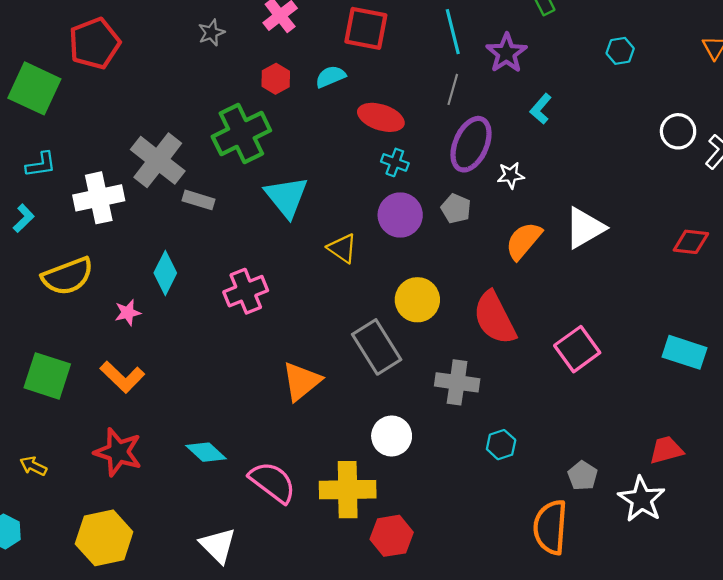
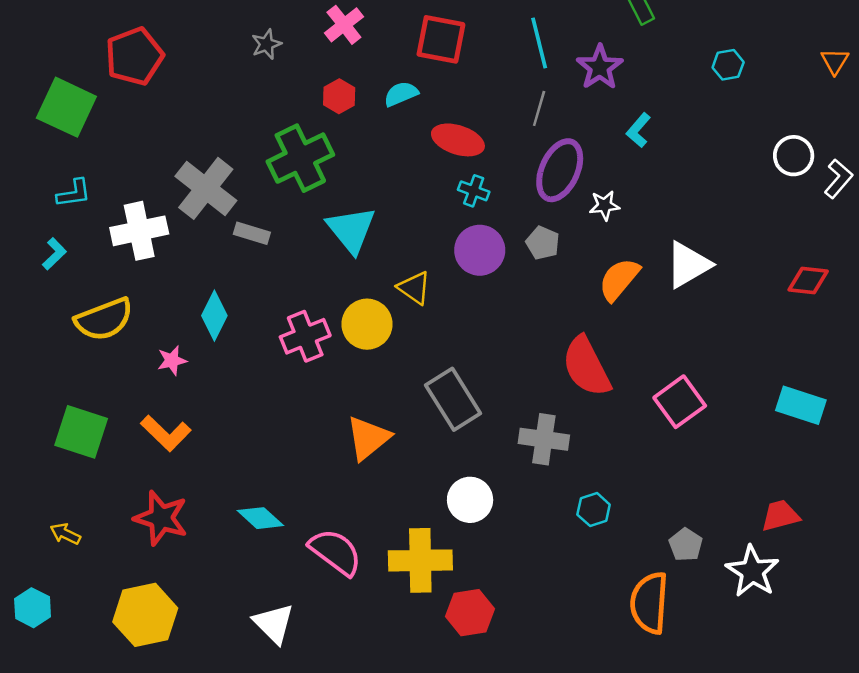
yellow circle: (417, 300) -> (367, 324), moved

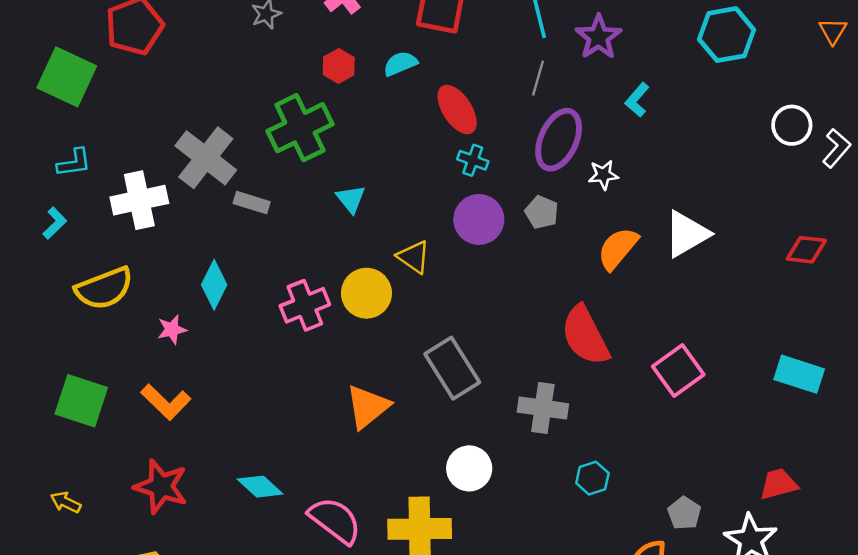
cyan hexagon: (728, 65) -> (727, 35), size x1.8
red ellipse: (458, 140) -> (457, 110), turned 39
cyan triangle: (351, 230) -> (351, 199), size x0.6

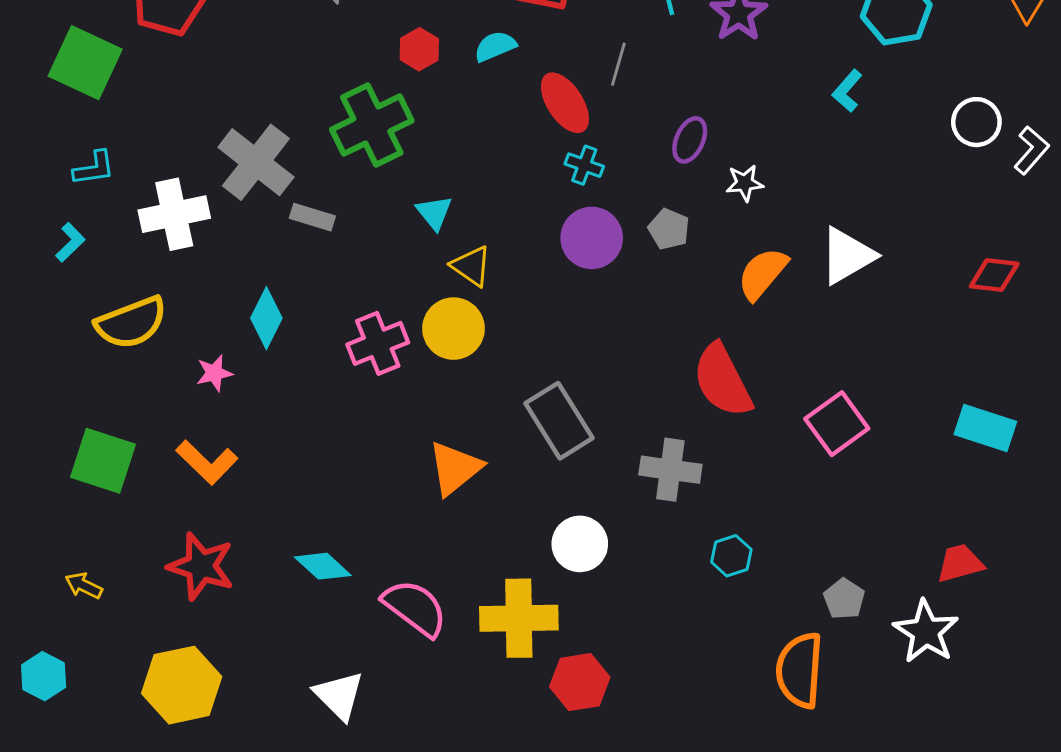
gray line: (538, 78) -> (618, 64), moved
cyan L-shape: (637, 100) -> (847, 91), moved
purple ellipse: (559, 140) -> (690, 140), size x0.6
yellow triangle: (414, 257) -> (471, 266), moved

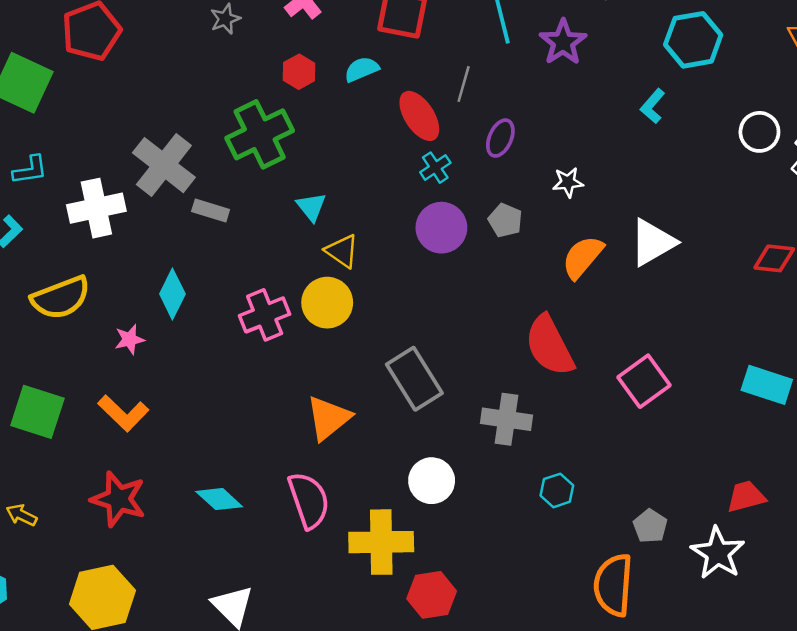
purple ellipse: (690, 140) -> (500, 138), moved
cyan cross: (584, 165) -> (435, 168), turned 36
pink semicircle: (415, 608) -> (309, 500), moved, turned 34

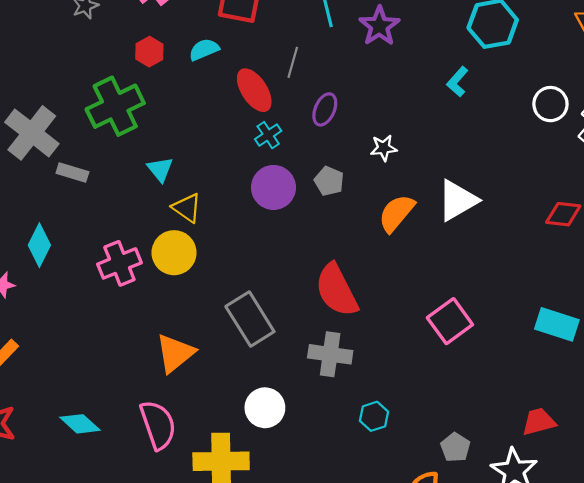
red semicircle: (549, 346) -> (337, 290), moved

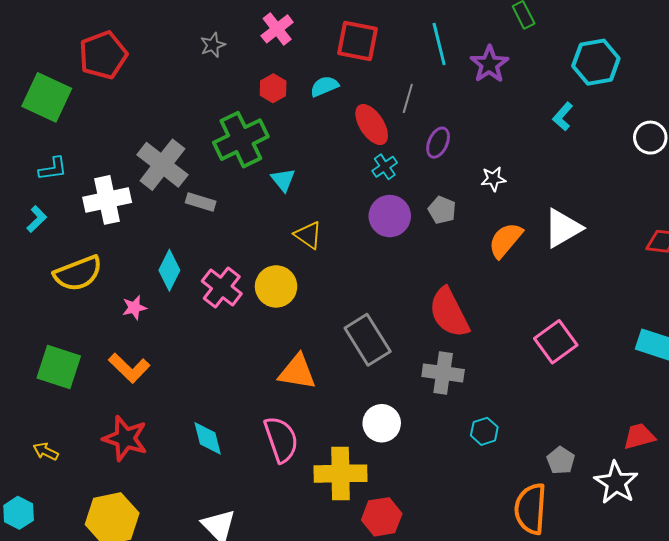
cyan triangle: (160, 169) -> (283, 180), moved
yellow circle: (174, 253) -> (276, 286), moved
pink cross: (119, 263) -> (222, 287), moved, turned -30
orange triangle: (175, 353) -> (297, 372), turned 48
cyan diamond: (80, 424) -> (208, 438), turned 33

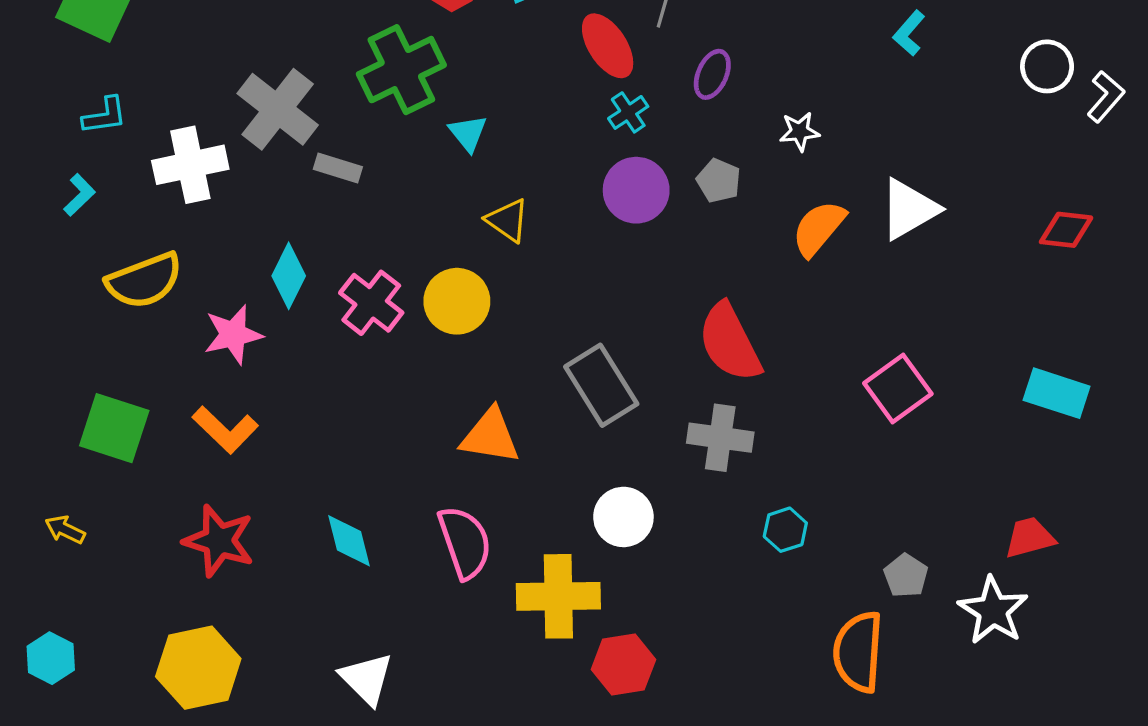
pink star: (134, 308) -> (233, 335), size x1.5
yellow arrow: (46, 451) -> (65, 530), moved

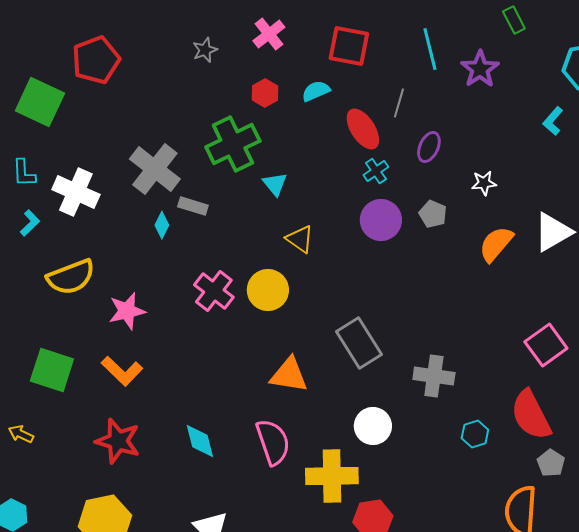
cyan L-shape: (105, 116) -> (24, 173), moved, turned 96
white cross: (190, 165) -> (76, 192), moved, turned 36
cyan diamond: (289, 276) -> (162, 225), moved, size x0.7
red semicircle: (730, 342) -> (531, 415), moved

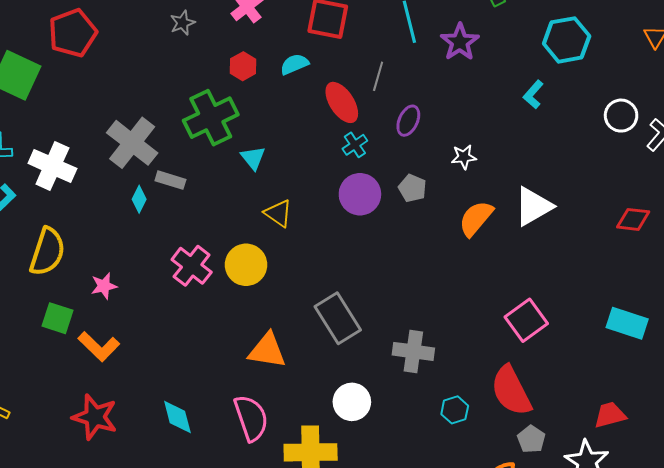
yellow semicircle: (71, 277) -> (47, 252), turned -51
pink star: (127, 311) -> (104, 286), size x0.7
green square: (52, 370) -> (58, 318), moved, size x0.7

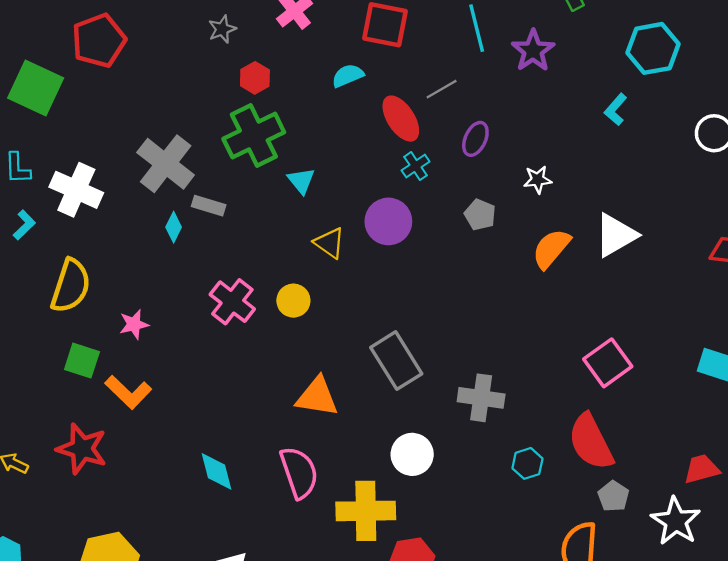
red hexagon: (243, 66) -> (255, 78), moved
gray line: (378, 76) -> (442, 89), turned 44
purple circle: (360, 194) -> (388, 221), moved
yellow circle: (246, 265) -> (293, 301), size x0.7
red star: (95, 417) -> (82, 449), moved

